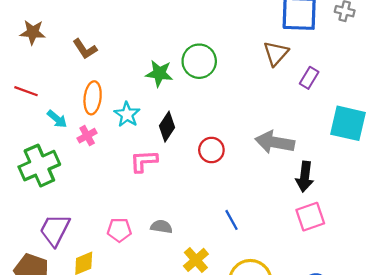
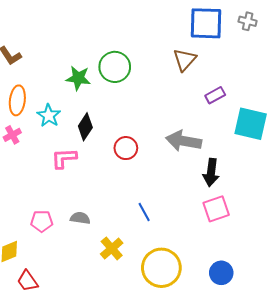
purple rectangle: (309, 78) -> (215, 95), moved, turned 30

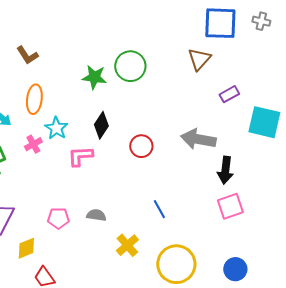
cyan star: (49, 116) -> (56, 128), moved
pink cross: (12, 135) -> (33, 144), moved

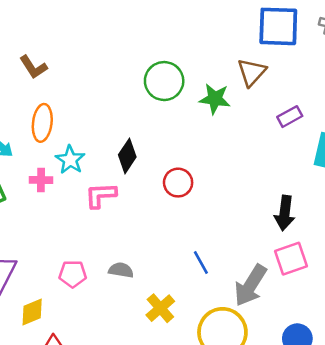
green star: (94, 77) -> (215, 99), moved
gray arrow: (198, 139) -> (250, 285), moved, turned -68
pink cross: (33, 144) -> (41, 180), turned 30

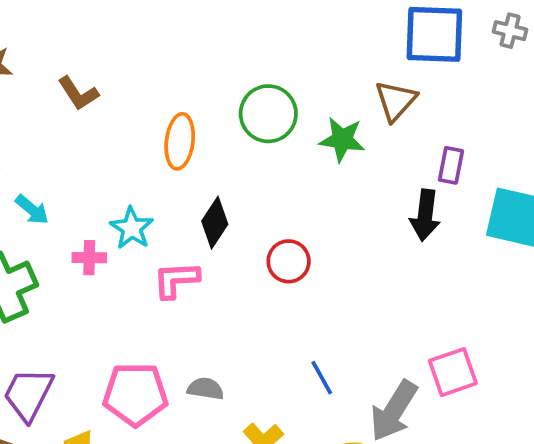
purple rectangle: (290, 117) -> (451, 165), turned -50
orange ellipse: (42, 123) -> (180, 141), moved
black arrow: (285, 213) -> (425, 215), moved
pink pentagon: (73, 274) -> (135, 394), size x1.6

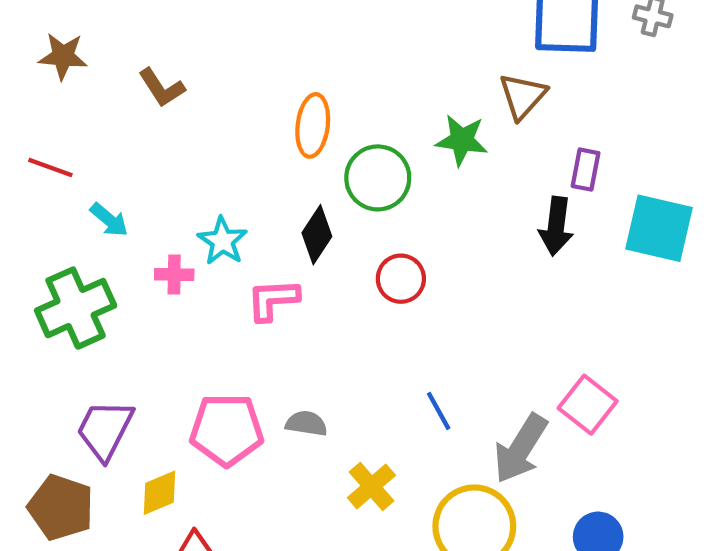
green circle: (268, 114) -> (378, 178), moved
orange ellipse: (180, 141) -> (313, 125), moved
pink square: (453, 372) -> (588, 405), turned -33

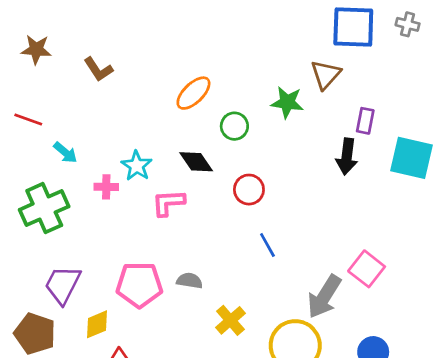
orange ellipse: (313, 125) -> (193, 93), turned 39
green circle: (378, 178) -> (234, 126), size x0.7
black diamond: (317, 235) -> (196, 162), turned -68
blue line: (439, 411) -> (267, 245), moved

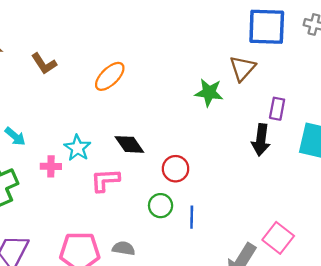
orange ellipse: (193, 93) -> (110, 76), moved
green circle: (234, 126) -> (161, 206), moved
blue line: (267, 245) -> (192, 217), turned 30

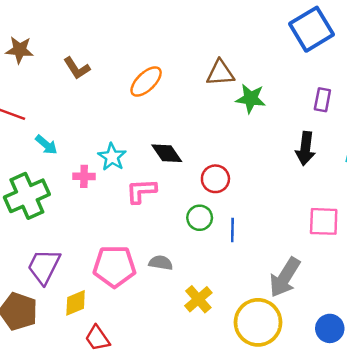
blue square: (267, 27) -> (312, 29), turned -33
brown triangle: (242, 68) -> (220, 73), moved, turned 44
purple rectangle: (277, 109) -> (322, 100), moved
pink square: (278, 238) -> (324, 221), moved, turned -36

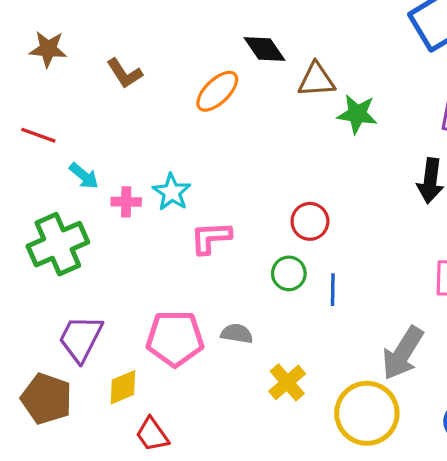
black diamond: (167, 153) -> (264, 49), moved
pink cross: (84, 176) -> (126, 202), moved

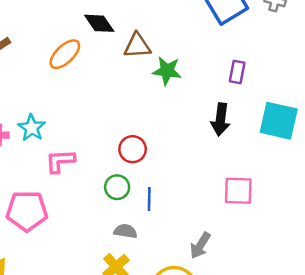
gray semicircle: (237, 334) -> (125, 231), moved
pink pentagon: (175, 338) -> (27, 211), moved
gray arrow: (403, 353) -> (200, 245), size x0.7

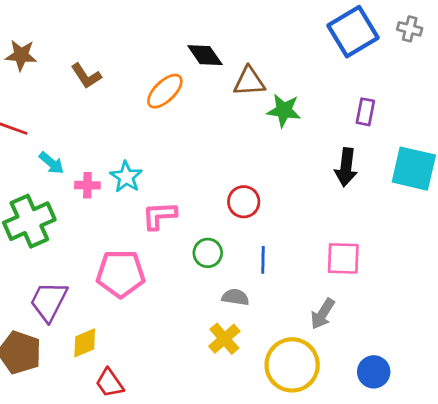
green circle: (117, 187) -> (208, 253), moved
pink square: (238, 191) -> (343, 258), moved

